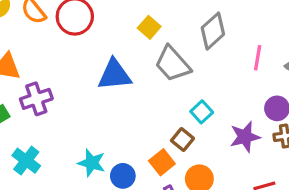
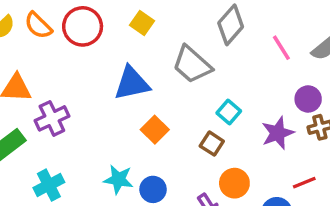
yellow square: (149, 27) -> (142, 23), moved
pink line: (258, 58) -> (281, 48), turned -35
cyan cross: (26, 161) -> (49, 185), turned 32
orange square: (162, 162) -> (155, 130), moved

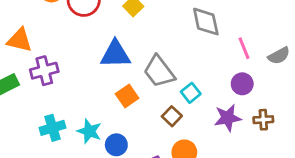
gray diamond: (231, 25) -> (206, 22), turned -64
gray trapezoid: (192, 65) -> (159, 71), moved
purple circle: (308, 99) -> (242, 84), moved
cyan cross: (49, 185) -> (53, 128), moved

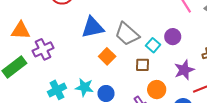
purple circle: (242, 84) -> (173, 37), moved
brown square: (172, 116) -> (143, 65), turned -32
purple star: (228, 118) -> (184, 70), moved

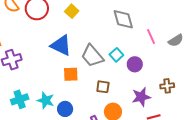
blue triangle: (93, 27) -> (61, 45), turned 30
cyan square: (153, 45) -> (116, 55), moved
orange square: (107, 56) -> (71, 74), turned 35

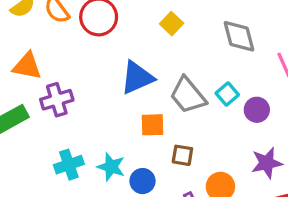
yellow square: (72, 11) -> (172, 24), moved
blue triangle: (61, 45) -> (137, 78), turned -50
brown square: (103, 87) -> (182, 155), moved

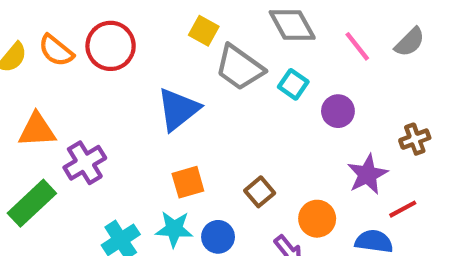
cyan square: (227, 94) -> (293, 84), moved
gray trapezoid: (188, 95) -> (239, 68), moved
orange square: (153, 125) -> (188, 182), moved
brown square: (182, 155) -> (260, 192), turned -35

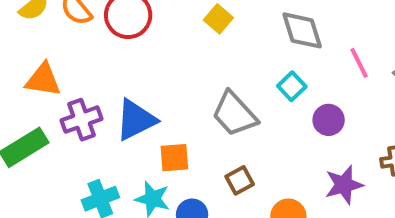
gray trapezoid: (239, 68) -> (234, 114), moved
blue triangle: (178, 109) -> (136, 120), moved

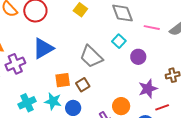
pink line: (359, 63) -> (152, 28), turned -49
blue triangle: (136, 120) -> (43, 48), moved
brown square: (240, 180) -> (83, 85), moved

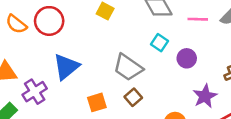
brown square: (83, 85) -> (133, 97), moved

